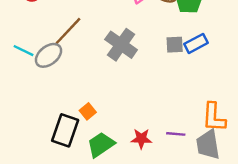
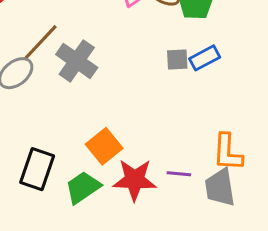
gray cross: (121, 45) -> (77, 61), moved
orange square: (88, 111) -> (104, 146), moved, size x1.6
red star: (141, 139) -> (135, 180), size x1.6

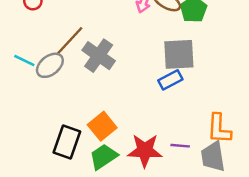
blue rectangle: (205, 58) -> (170, 80), moved
gray square: (177, 59) -> (179, 54), size x1.8
orange square: (104, 146) -> (102, 126), moved

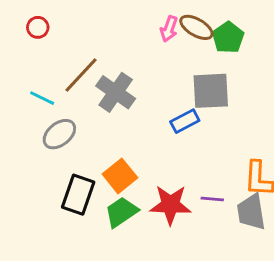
cyan line: (24, 60) -> (42, 98), moved
gray ellipse: (50, 65) -> (59, 134), moved
blue rectangle: (170, 80) -> (185, 121), moved

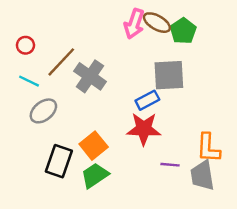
red circle: (38, 27) -> (25, 45), moved
pink arrow: (169, 29) -> (134, 24), size x1.4
red star: (170, 205) -> (144, 129), moved

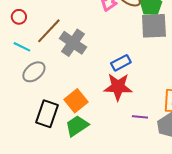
gray square: (169, 75) -> (154, 26), moved

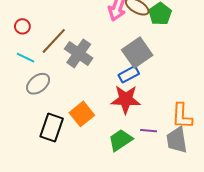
gray square: (154, 26) -> (137, 52), moved, turned -32
green trapezoid: (77, 126) -> (120, 140), moved

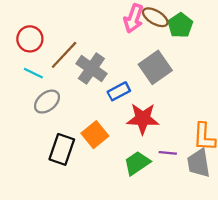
red circle: (22, 26) -> (30, 39), size x1.5
blue rectangle: (129, 74) -> (119, 91), moved

